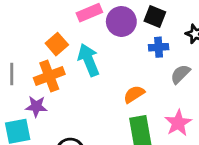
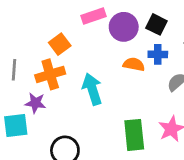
cyan arrow: (89, 60) -> (92, 89), moved
orange semicircle: (134, 94) -> (134, 64), moved, turned 40

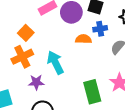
purple star: (35, 103) -> (36, 82), moved

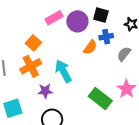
orange semicircle: (83, 39) -> (90, 47), turned 126
green rectangle: (92, 92) -> (100, 99), turned -35

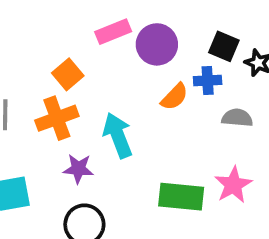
black square: (101, 15) -> (224, 46), moved
gray semicircle: (124, 54) -> (237, 118), turned 49
green rectangle: (100, 99) -> (181, 197), turned -40

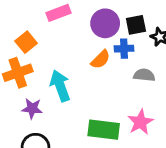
purple circle: (157, 44) -> (105, 23), moved
black square: (224, 46) -> (136, 25), turned -35

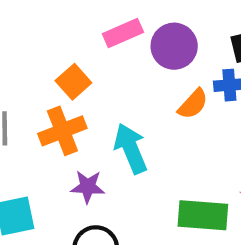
purple circle: (105, 23) -> (174, 46), moved

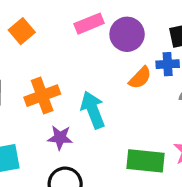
orange square: (73, 82) -> (22, 31), moved

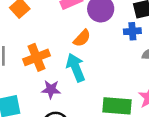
orange semicircle: (140, 78) -> (82, 38), moved

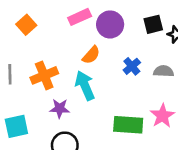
blue cross: (132, 31) -> (132, 66), moved, turned -35

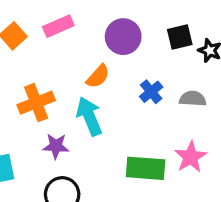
pink rectangle: (80, 17) -> (58, 26), moved

